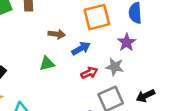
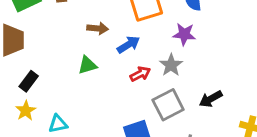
purple star: (127, 42) -> (184, 34), turned -30
gray star: (115, 67) -> (171, 65), turned 30

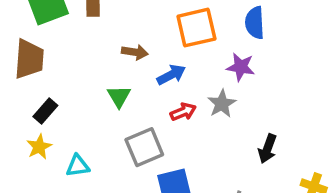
green triangle: (87, 65) -> (119, 96), turned -48
black arrow: (211, 99) -> (267, 149), turned -45
gray square: (168, 105) -> (144, 147), moved

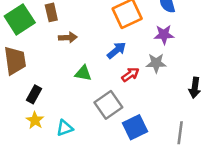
brown arrow: (135, 52) -> (68, 38), moved
green triangle: (119, 96) -> (83, 73), turned -36
gray star: (222, 104) -> (156, 63), turned -30

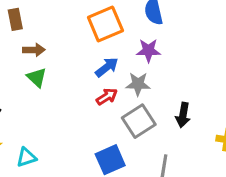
blue arrow: (117, 50) -> (107, 67), moved
green triangle: (83, 73) -> (37, 77), moved, turned 30
gray square: (108, 105) -> (139, 121), moved

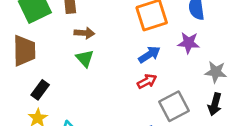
gray star: (138, 84) -> (216, 72), moved

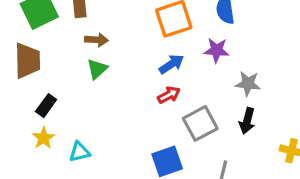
green triangle: (85, 58) -> (97, 69), turned 30

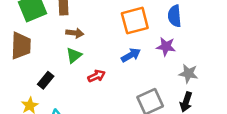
red arrow: (169, 95) -> (97, 76), moved
black rectangle: (46, 106) -> (46, 80), moved

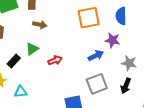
green triangle: (74, 55) -> (32, 49), moved
blue arrow: (131, 55) -> (96, 56), moved

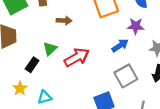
brown arrow: (40, 25) -> (64, 21), moved
red arrow: (55, 60) -> (77, 57), size x1.6

